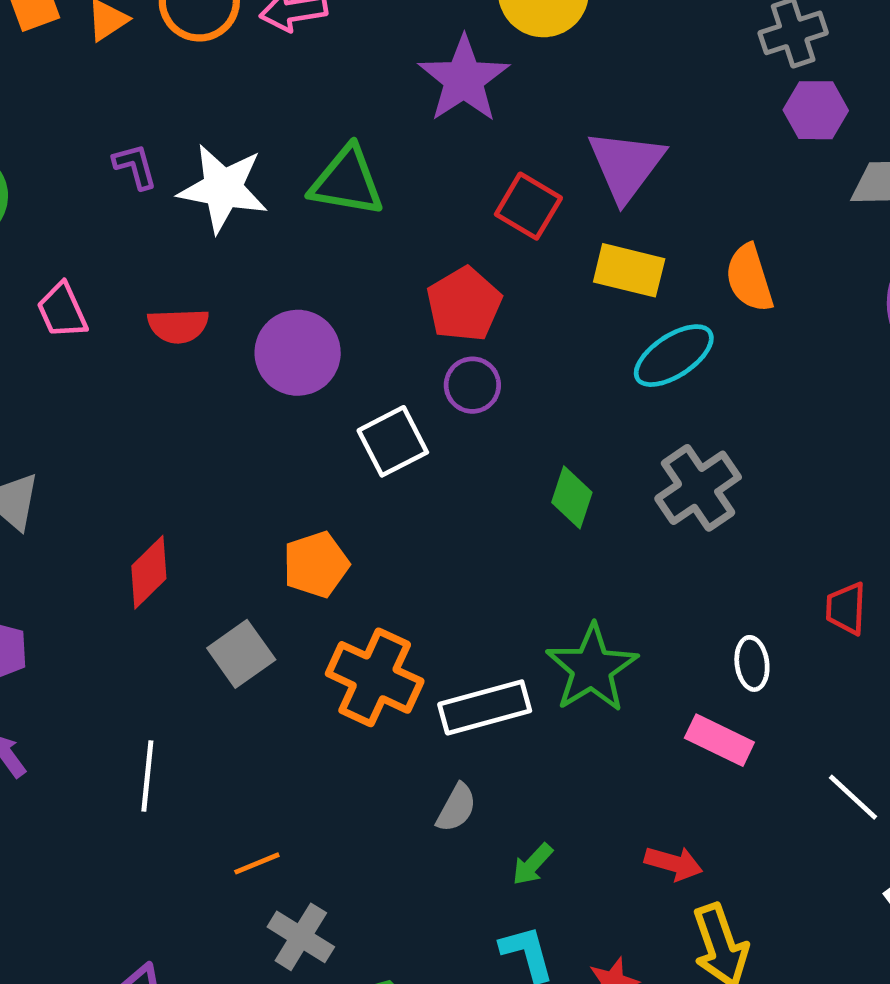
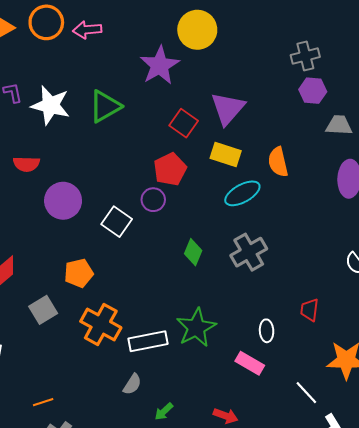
green triangle: (347, 181) -> (105, 106), turned -44
red pentagon: (464, 304) -> (170, 169), moved
purple circle: (298, 353) -> (63, 201), moved
white square: (393, 441) -> (117, 222), turned -32

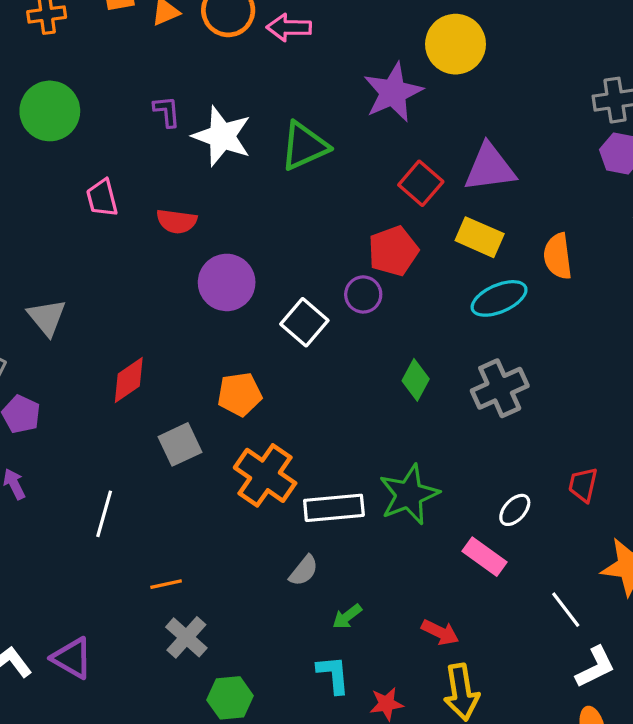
purple triangle: (228, 108) -> (490, 168), turned 36
white ellipse: (267, 331) -> (515, 510), turned 40

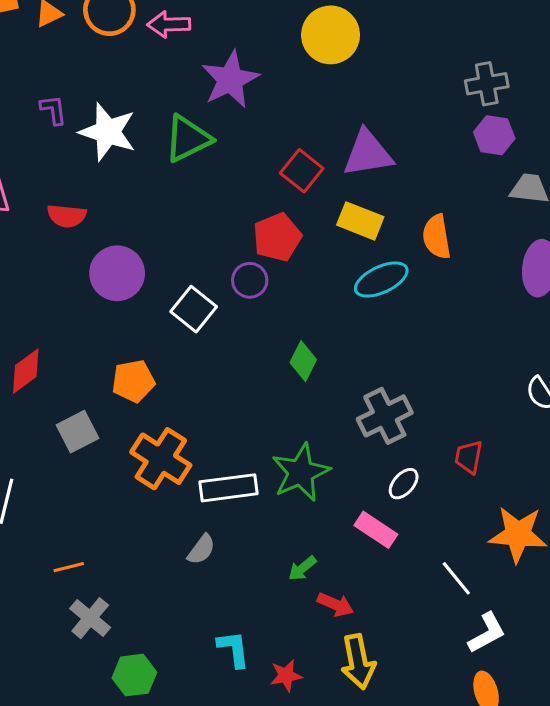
purple star: (393, 92) -> (230, 79), moved
gray cross: (500, 388) -> (385, 416), moved
green arrow: (347, 617) -> (302, 568), moved

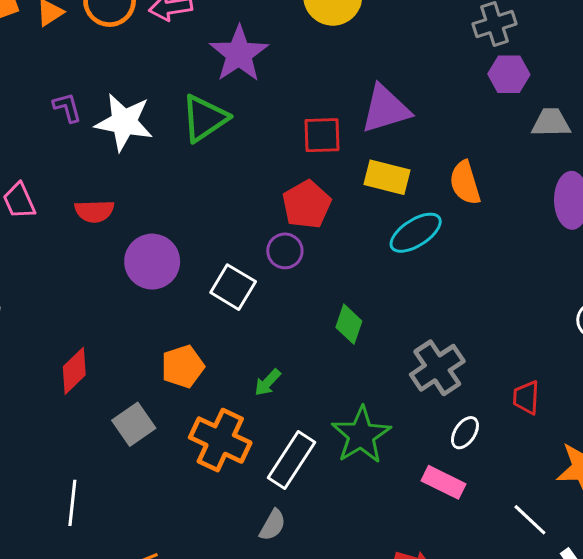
red square: (302, 171) -> (322, 135), turned -33
white rectangle: (229, 488) -> (291, 460), turned -42
green arrow: (302, 568) -> (268, 383), moved

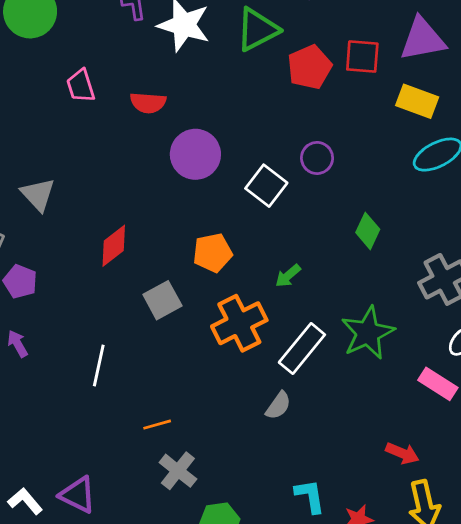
red pentagon: (307, 204) -> (310, 67), moved
orange cross: (220, 440) -> (239, 323), turned 32

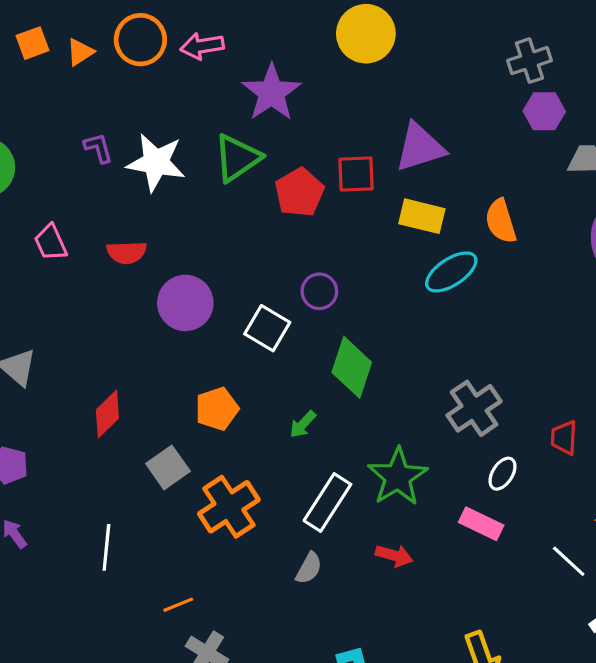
green diamond: (368, 231) -> (352, 367), moved, size x1.5
orange cross: (239, 323) -> (229, 507), moved
red arrow: (402, 453) -> (394, 555), moved

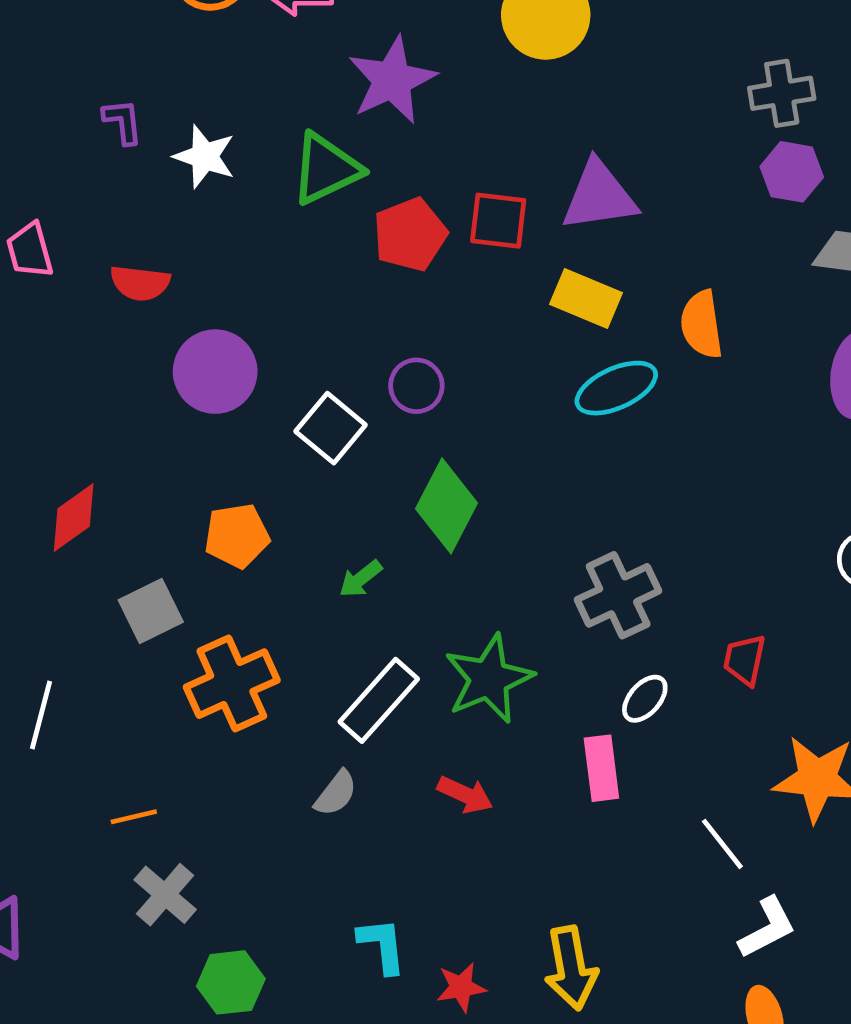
white star: (156, 162) -> (205, 156), size x0.7
pink rectangle: (481, 524) -> (601, 768), turned 48

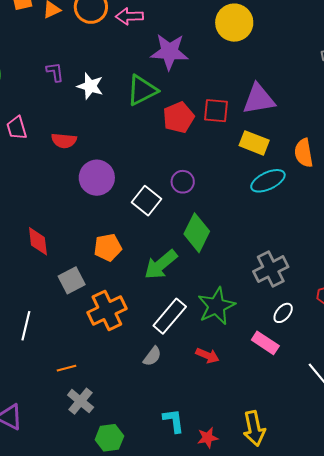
purple star: (392, 80) -> (169, 52), turned 30
red diamond: (74, 518) -> (38, 241), turned -60
green arrow: (361, 579) -> (161, 265), size x1.8
pink rectangle: (601, 768) -> (265, 343), turned -48

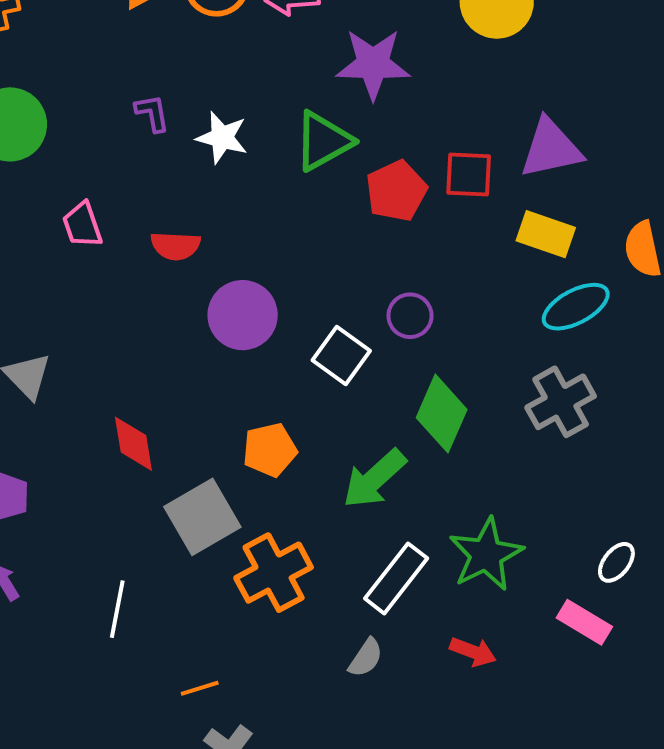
gray cross: (271, 269) -> (561, 402), moved
gray square: (72, 280) -> (202, 517), size x1.4

